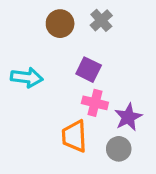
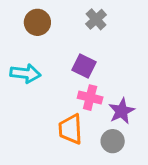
brown circle: (60, 24) -> (37, 22), moved

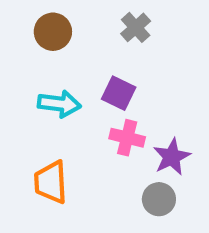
cyan arrow: (25, 73) -> (59, 104), moved
orange trapezoid: (70, 129) -> (51, 182), moved

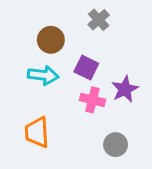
brown circle: (53, 32) -> (51, 40), moved
purple star: (172, 157) -> (125, 89), moved

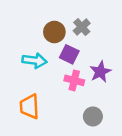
gray cross: (99, 20) -> (82, 27), moved
brown circle: (51, 40) -> (54, 32), moved

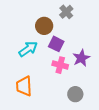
gray cross: (82, 27) -> (66, 12), moved
cyan arrow: (34, 61) -> (28, 49), turned -42

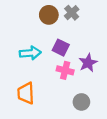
brown circle: (44, 26) -> (49, 15), moved
cyan arrow: (28, 49) -> (30, 53), turned 30

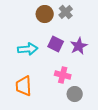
purple star: (88, 63) -> (79, 46), moved
pink cross: (65, 70) -> (63, 75), moved

